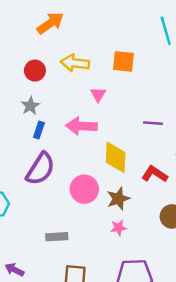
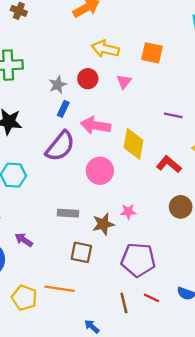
red circle: (35, 71) -> (88, 79), moved
pink arrow: (81, 126) -> (96, 125), moved
brown star: (118, 199) -> (103, 224), moved

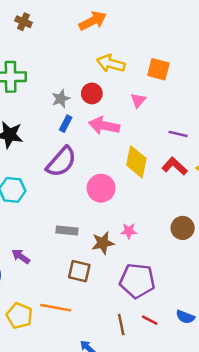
pink triangle: (124, 82) -> (138, 100), moved
pink arrow: (96, 125) -> (104, 126), moved
red L-shape: (169, 164) -> (175, 166), moved

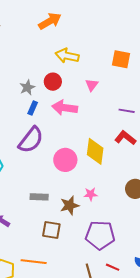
orange square: (158, 69) -> (121, 59), moved
yellow diamond: (136, 162) -> (95, 151), moved

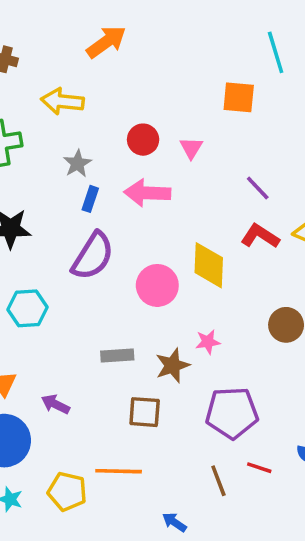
yellow arrow: (67, 56) -> (62, 101), moved
red circle: (53, 82) -> (143, 140), moved
purple line: (127, 111) -> (258, 188), turned 42

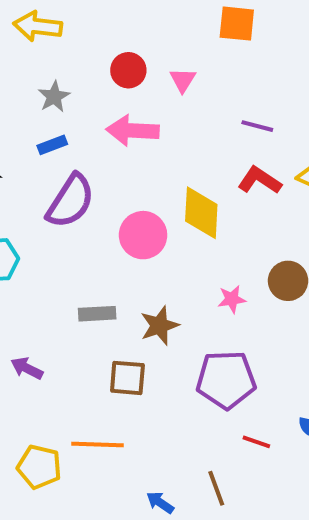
purple line: (258, 188) -> (257, 126), turned -32
blue rectangle: (90, 199) -> (52, 145), moved, turned 50
pink star: (208, 342) -> (232, 299), moved
brown line: (218, 481) -> (216, 488), moved

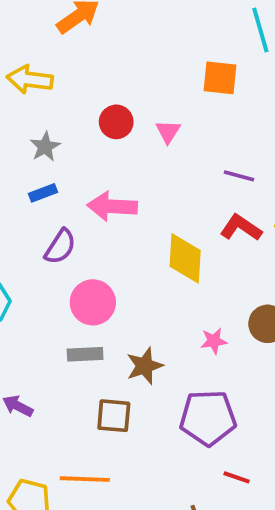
pink arrow: (133, 131) -> (112, 206), moved
purple semicircle: (70, 201) -> (60, 247), size x0.7
pink circle: (143, 235) -> (93, 302), moved

